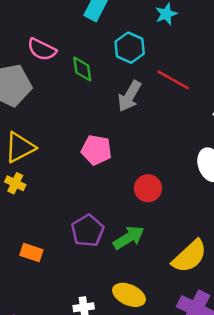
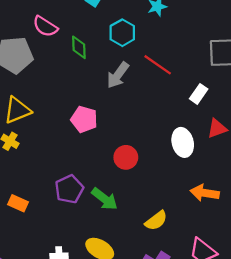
green arrow: (129, 238) -> (105, 199), turned 64
yellow semicircle: (190, 256) -> (156, 221), size x0.7

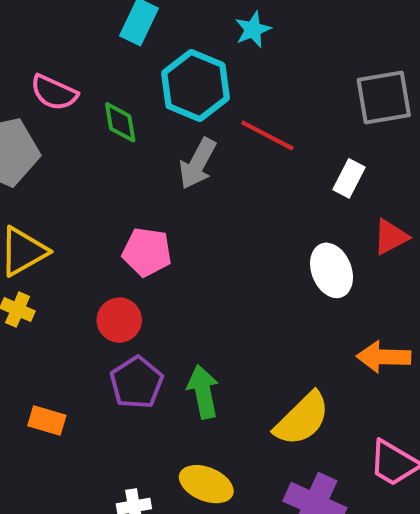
cyan hexagon: (122, 33) -> (195, 86), size x1.4
red circle: (126, 157) -> (119, 320), moved
green arrow: (105, 199) -> (203, 392), turned -132
yellow semicircle: (156, 221) -> (302, 419), size x1.4

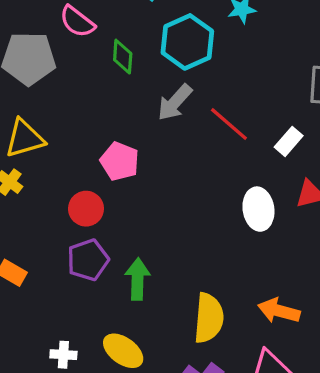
red line: (267, 135) -> (229, 124), moved
orange arrow: (384, 357) -> (279, 311), moved
yellow semicircle: (302, 419) -> (209, 318), turned -54

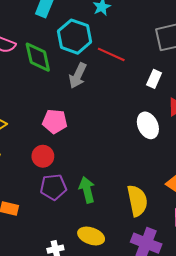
green diamond: (123, 57) -> (38, 57), size x1.5
red line: (229, 124) -> (111, 54), moved
purple pentagon: (88, 260) -> (53, 187), turned 30

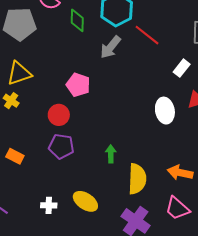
green diamond: (38, 57) -> (77, 20), size x0.7
green arrow: (87, 190) -> (111, 154), moved, size x0.7

